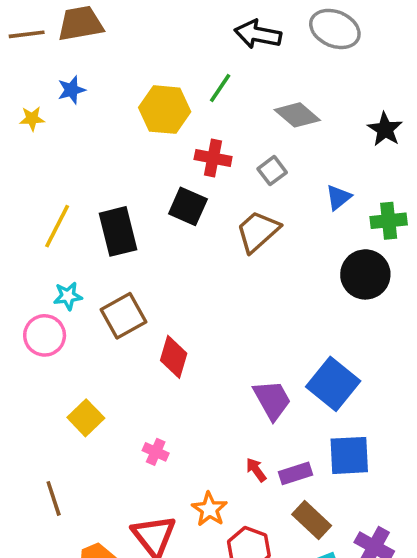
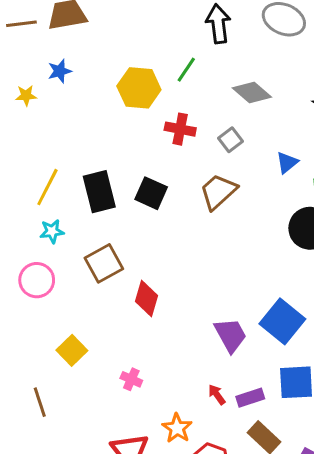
black arrow: (258, 34) -> (218, 24), turned 72
black square: (188, 206) -> (151, 193), moved
cyan star: (68, 296) -> (52, 231), moved
brown line: (54, 498) -> (40, 402), moved

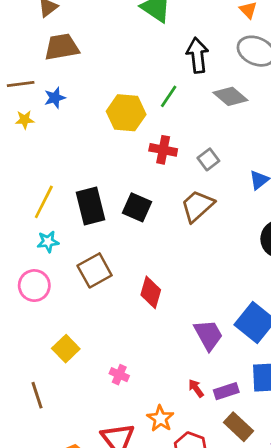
brown line: (21, 24) -> (21, 84), moved
gray diamond: (252, 92) -> (230, 96), moved
red diamond: (147, 298) -> (151, 292), moved

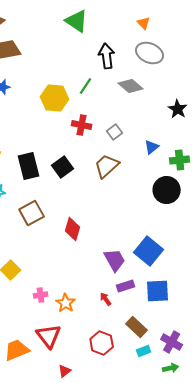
black square: (137, 207) -> (63, 167), turned 30
pink cross: (119, 375) -> (41, 295), moved, turned -32
purple rectangle: (226, 391) -> (126, 286), moved
orange star: (160, 419) -> (66, 303), moved

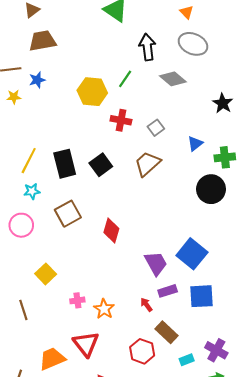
brown rectangle: (137, 327) -> (166, 332), moved

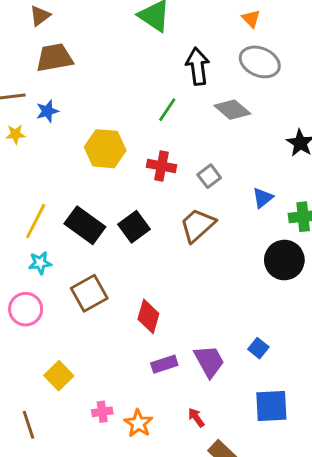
yellow hexagon: (92, 92) -> (105, 149), moved
black rectangle: (65, 164) -> (85, 225), turned -40
blue square: (192, 254) -> (258, 348), size x0.5
purple rectangle: (168, 291) -> (164, 364), moved

